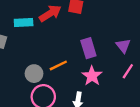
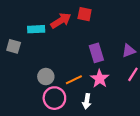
purple triangle: (123, 46) -> (129, 51), turned 48
orange line: (58, 65) -> (74, 80), moved

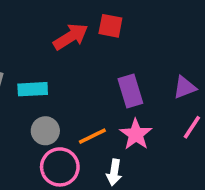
cyan rectangle: (36, 29) -> (33, 89), moved

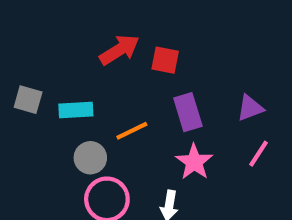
red square: (110, 26) -> (165, 60), moved
orange line: (92, 136) -> (132, 131), moved

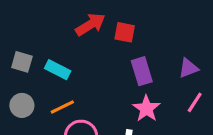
cyan rectangle: (76, 110) -> (58, 70), turned 30
orange line: (132, 131) -> (62, 107), moved
gray circle: (90, 158) -> (22, 105), moved

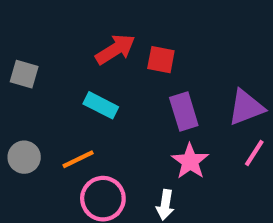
gray square: (22, 62) -> (24, 74), moved
purple triangle: (188, 68) -> (246, 107), size x1.4
cyan rectangle: (58, 70) -> (101, 105), moved

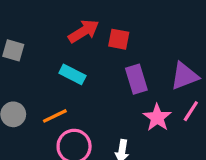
pink star: (190, 161) -> (157, 118), moved

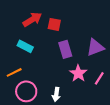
pink line: (191, 111) -> (99, 78), moved

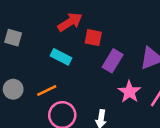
red square: (54, 24) -> (93, 38), moved
purple rectangle: (65, 49) -> (113, 61), turned 48

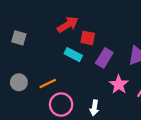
cyan rectangle: (61, 57) -> (73, 55), moved

